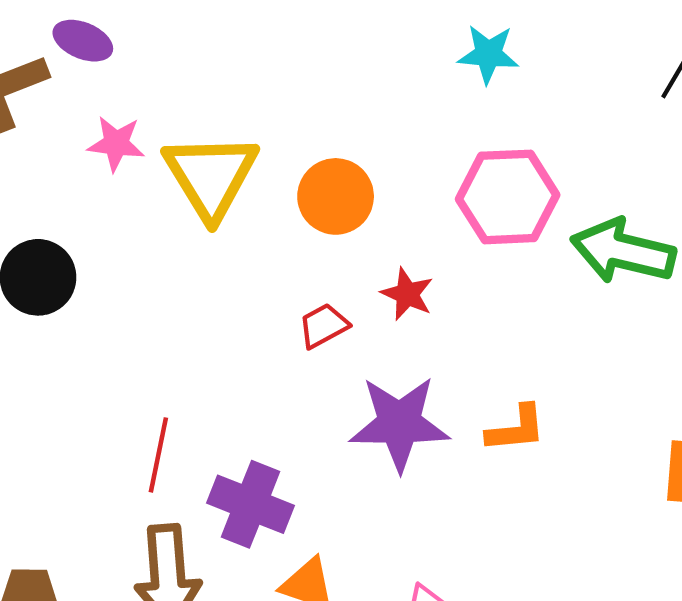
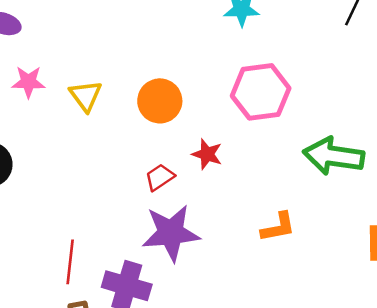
yellow triangle: (211, 176) -> (86, 96), size x0.6
green arrow: (623, 251) -> (334, 156), moved
purple star: (399, 423) -> (171, 233), moved

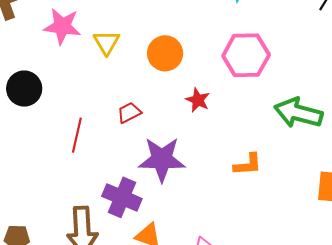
pink star: (28, 82) -> (62, 26), size x1.4
red trapezoid: (160, 177) -> (129, 113), moved
red line: (70, 262) -> (77, 135), moved

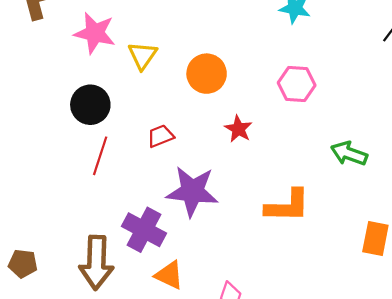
pink hexagon: (246, 55) -> (297, 84), size x0.7
black circle: (24, 89) -> (90, 105), moved
green arrow: (298, 113) -> (349, 153), size x0.7
orange L-shape: (248, 165) -> (287, 206), size x1.4

